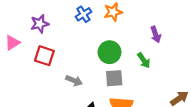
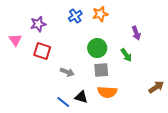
pink triangle: (12, 43) -> (15, 40), turned -32

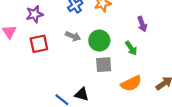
red square: (42, 51) -> (39, 44), turned -30
gray arrow: (67, 72) -> (73, 36), moved
orange semicircle: (107, 92) -> (131, 83), moved, turned -30

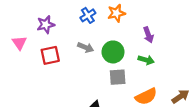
purple arrow: (142, 24) -> (148, 35), moved
green arrow: (131, 48) -> (146, 60), turned -40

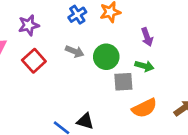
red square: (50, 55) -> (34, 61), turned -30
gray square: (118, 77) -> (123, 82), moved

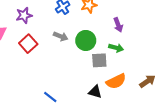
black triangle: (85, 121) -> (95, 92), moved

